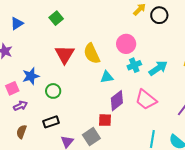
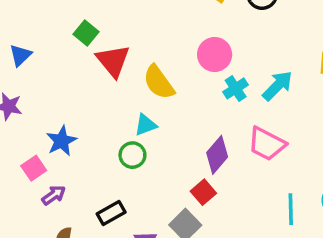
red triangle: (65, 54) -> (113, 61), moved
cyan triangle: (107, 77) -> (146, 125), moved
green circle: (53, 91) -> (132, 155), moved
red square: (105, 120) -> (203, 192), turned -32

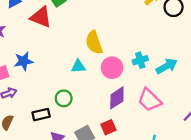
pink circle: (215, 54) -> (112, 68), moved
red triangle: (113, 61) -> (41, 17), moved, turned -45
green circle: (132, 155) -> (64, 98), moved
red square: (203, 192) -> (108, 127), moved

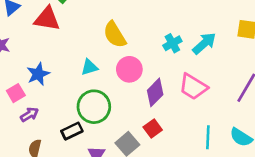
cyan triangle: (78, 66) -> (89, 67), moved
pink circle: (112, 68) -> (129, 69), moved
green circle: (64, 98) -> (94, 107), size x1.6

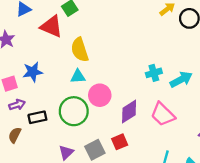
yellow semicircle: (115, 35) -> (80, 50), moved
pink circle: (129, 69) -> (100, 95), moved
black rectangle: (72, 131) -> (37, 117), moved

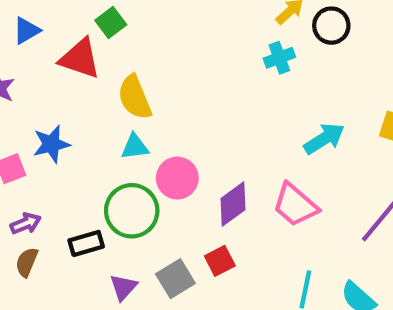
cyan cross: (154, 73) -> (279, 58), moved
purple arrow: (17, 105) -> (26, 223), moved
black rectangle: (37, 117) -> (86, 243), moved

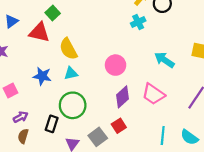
cyan arrow: (324, 139) -> (164, 60), turned -108
blue star: (51, 144) -> (42, 76), moved, turned 30
pink circle: (177, 178) -> (116, 65), moved
black rectangle: (86, 243) -> (52, 124), turned -49

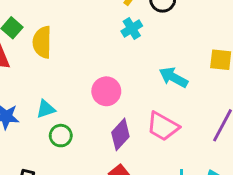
yellow semicircle: (68, 49) -> (42, 42), moved, turned 35
green circle: (73, 105) -> (61, 136), moved, size x0.6

